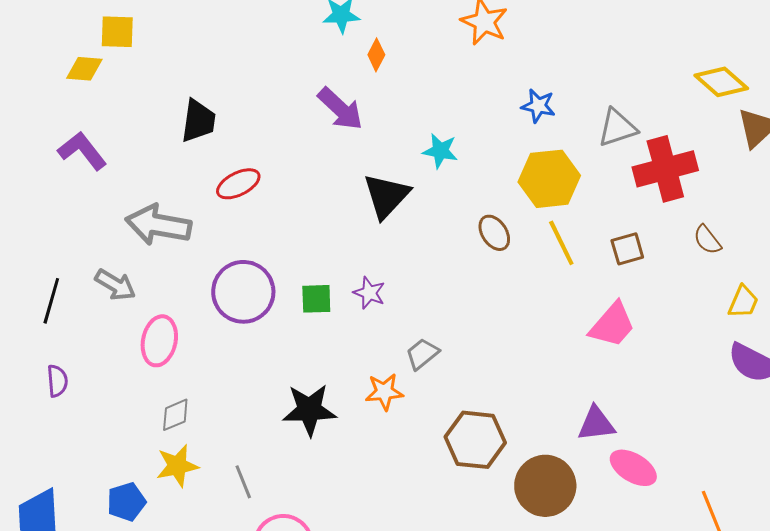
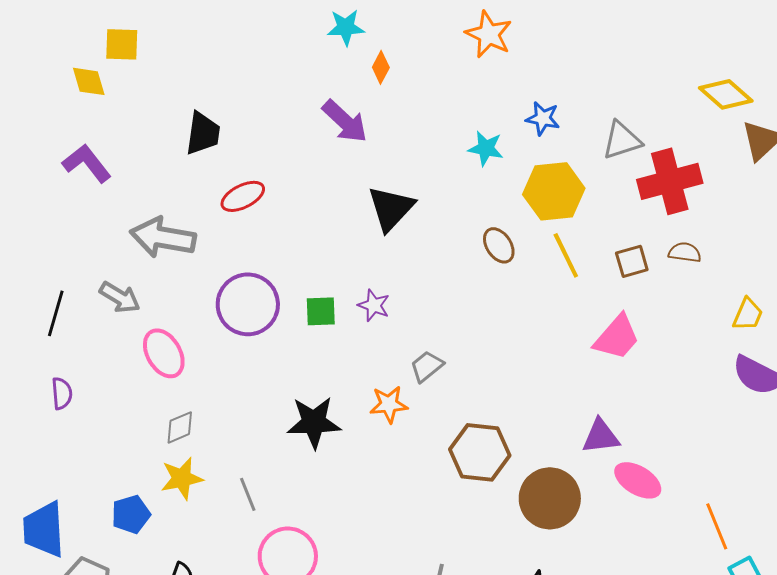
yellow diamond: (84, 69) -> (89, 81), turned 69
cyan star: (440, 151) -> (486, 148), moved
brown semicircle: (707, 240) -> (685, 252), moved, turned 136
pink ellipse: (159, 341) -> (164, 353), turned -42

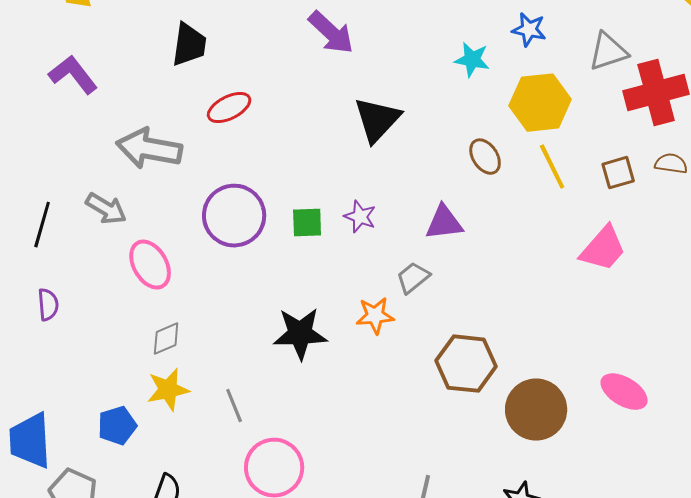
purple triangle: (601, 436) -> (444, 223), moved

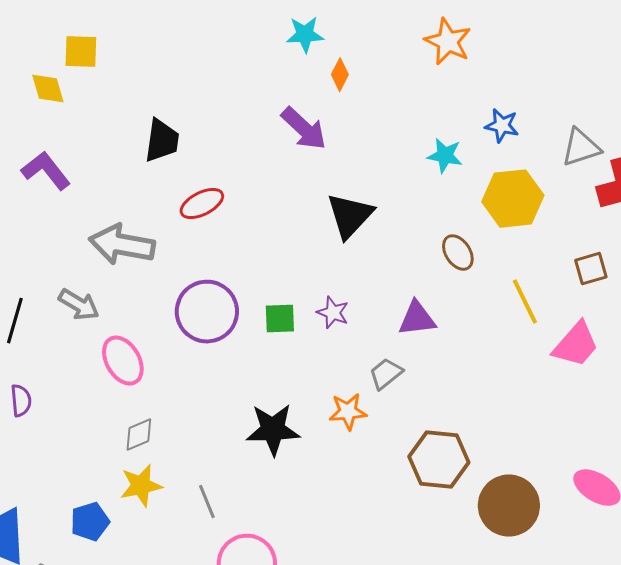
yellow line: (552, 167) -> (525, 302), moved

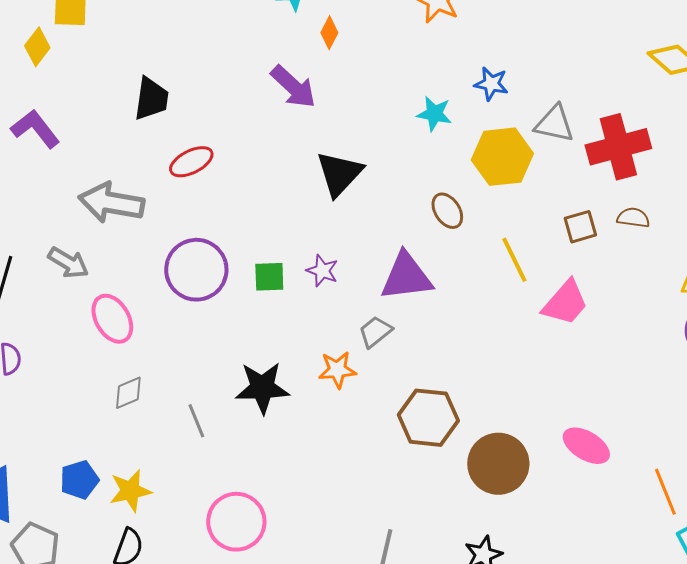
yellow diamond: (48, 89) -> (37, 47), turned 54
gray triangle: (581, 148) -> (554, 124), moved, turned 30
purple triangle: (417, 319) -> (406, 277), size x1.4
yellow star: (141, 486) -> (130, 491), moved
gray line: (207, 502) -> (196, 421), moved

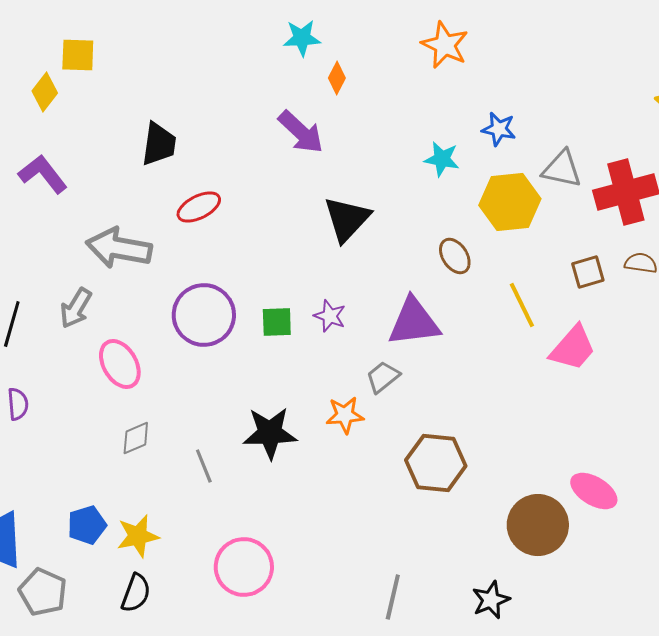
gray arrow: (68, 263) -> (76, 308), turned 90
brown circle: (498, 464) -> (538, 525), moved

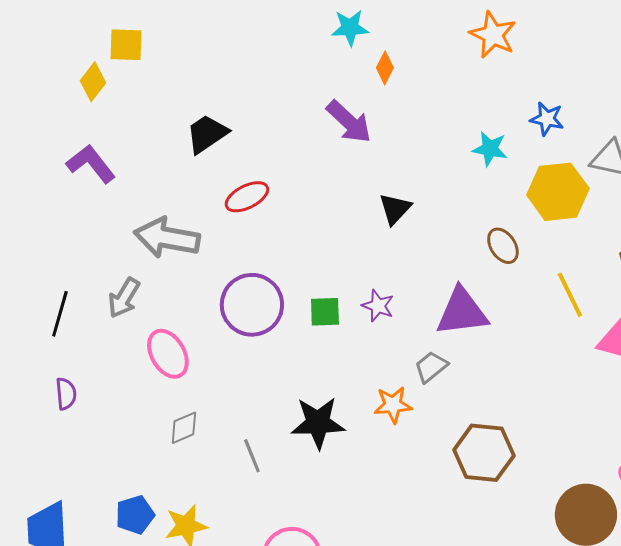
black trapezoid: (159, 144) -> (207, 134), turned -132
black triangle: (347, 219) -> (395, 209), size x0.7

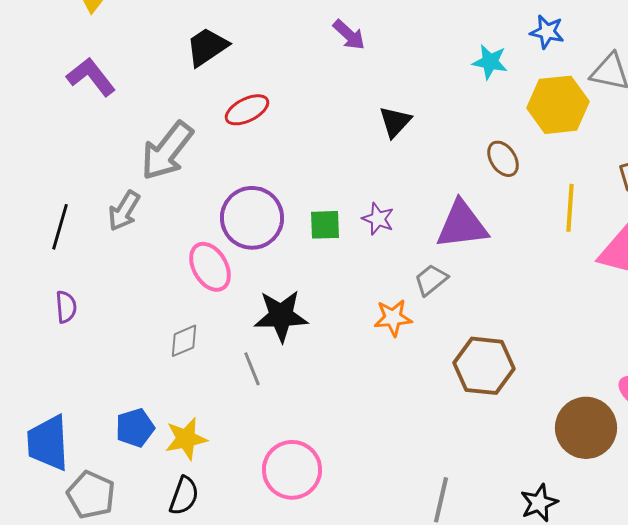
purple arrow: (349, 122) -> (349, 35), size x0.7
gray arrow: (167, 238) -> (167, 151), turned -62
yellow line: (570, 295) -> (570, 208), turned 30
pink ellipse: (168, 354) -> (210, 267), moved
black star: (318, 423) -> (281, 316), moved

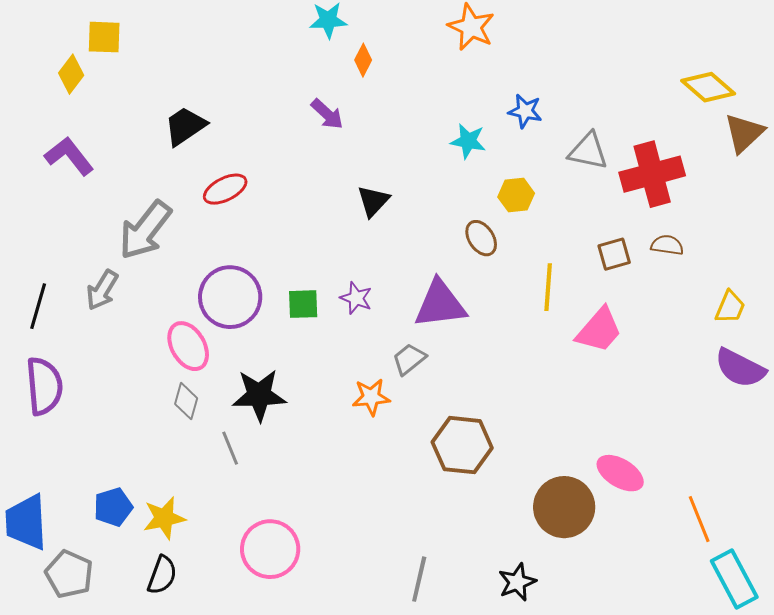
yellow hexagon: (558, 105) -> (516, 195), moved, size x0.6
purple semicircle: (66, 307) -> (44, 386), size x1.8
gray diamond: (184, 341) -> (186, 401), moved, turned -51

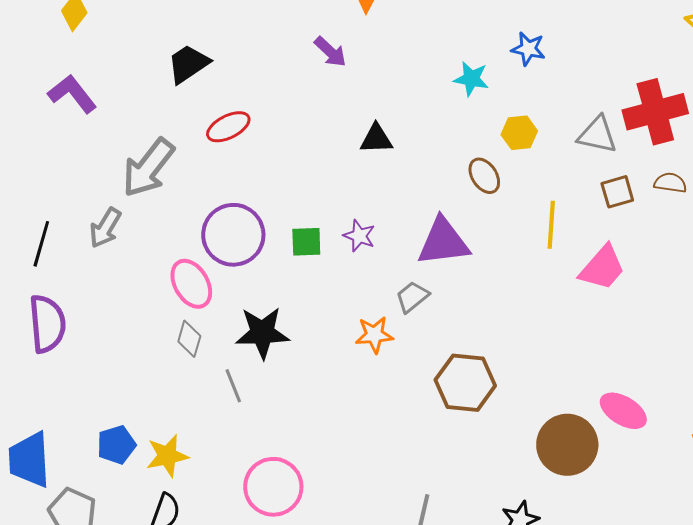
gray triangle: (588, 151) -> (597, 135), moved
black triangle: (373, 201) -> (376, 139), turned 45

